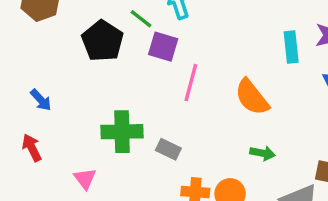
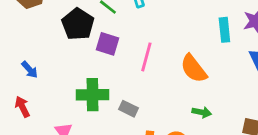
purple square: (163, 47) -> (107, 44), moved

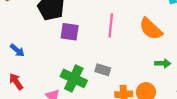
purple square: (107, 44) -> (70, 32), moved
green cross: (93, 95) -> (74, 78), moved, turned 35

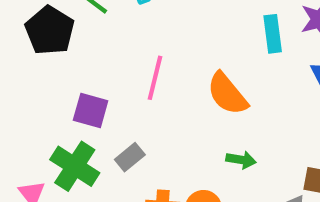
purple square: (70, 32) -> (91, 110), moved
gray rectangle: (103, 70) -> (130, 157), turned -64

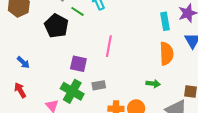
orange semicircle: (227, 94) -> (166, 54), moved, turned -140
gray rectangle: (130, 157) -> (99, 85), turned 32

